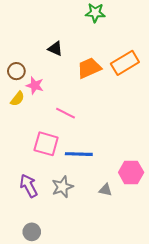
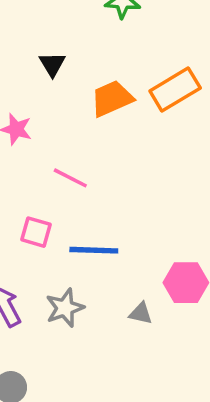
black triangle: (55, 49) -> (52, 64), turned 35
pink square: (46, 144) -> (36, 232), size x0.7

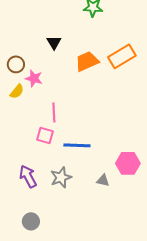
pink line: (70, 178) -> (54, 112), moved, turned 60

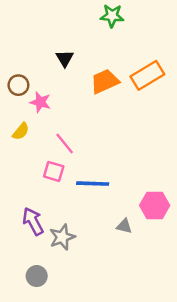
yellow semicircle: (17, 91) -> (21, 131), moved
pink line: (54, 112) -> (65, 143), turned -36
gray star: (61, 177) -> (62, 237), moved

